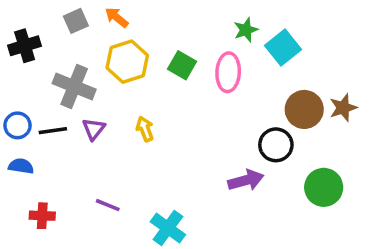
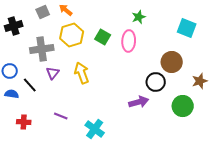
cyan square: (283, 48) -> (187, 28), moved, turned -30
gray cross: (74, 86) -> (42, 49), turned -30
brown star: (343, 108) -> (200, 81), moved
yellow arrow: (145, 129) -> (82, 73), size x1.5
black line: (53, 131) -> (30, 85), moved, turned 56

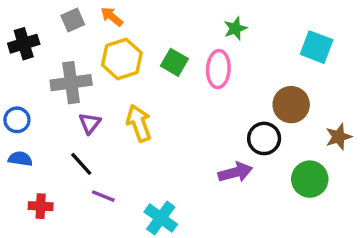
black line: (30, 85) -> (81, 164), moved

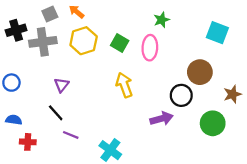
gray cross: (71, 83) -> (43, 42), moved
yellow arrow: (139, 123) -> (124, 85), moved
blue semicircle: (20, 159) -> (14, 120), moved

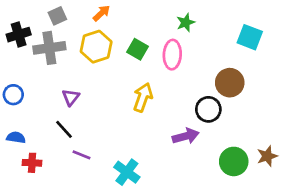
orange arrow: (77, 12) -> (101, 13), moved, turned 98
yellow arrow: (124, 85) -> (143, 97), turned 40
brown star: (232, 94) -> (267, 156), moved
green circle: (213, 123) -> (234, 161), moved

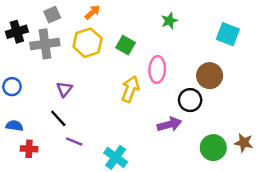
pink ellipse: (172, 55) -> (157, 70), moved
brown star: (267, 156) -> (244, 143), turned 30

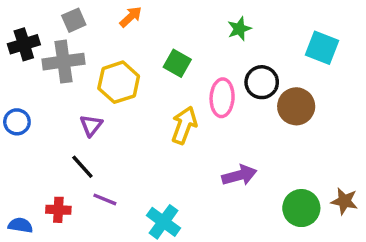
yellow hexagon: (88, 43) -> (119, 82), moved
black circle: (190, 100) -> (262, 82), moved
blue semicircle: (14, 126) -> (20, 225), moved
red cross: (29, 149) -> (58, 210), moved

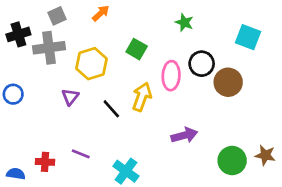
green star: (239, 29) -> (184, 23), turned -30
black line: (82, 167) -> (111, 109), moved

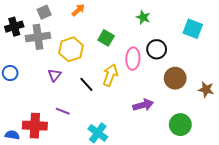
brown circle: (228, 82) -> (175, 78), moved
purple line: (81, 154) -> (63, 111), moved
brown star: (265, 155) -> (206, 90), moved
red cross: (45, 162) -> (35, 126), size x1.6

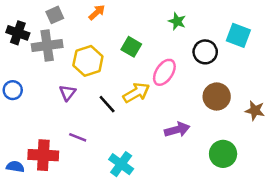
black cross: (14, 27) -> (18, 33), turned 36
black circle: (157, 49) -> (205, 52), moved
pink ellipse: (133, 59) -> (164, 72), turned 30
yellow arrow: (110, 75) -> (136, 93), turned 40

